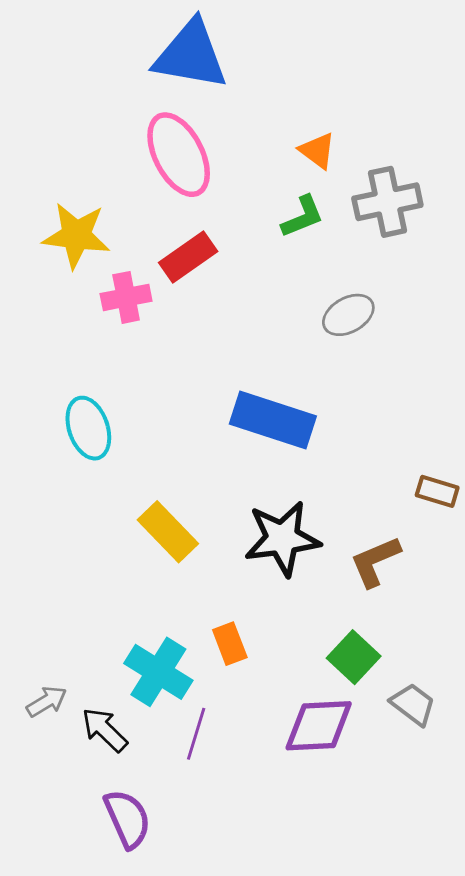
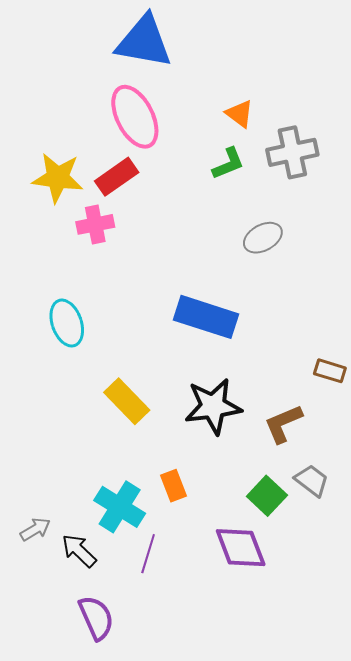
red rectangle: (188, 257) -> (117, 177), moved
gray trapezoid: (413, 704) -> (312, 481), moved
purple diamond: (319, 726) -> (241, 548), turned 72

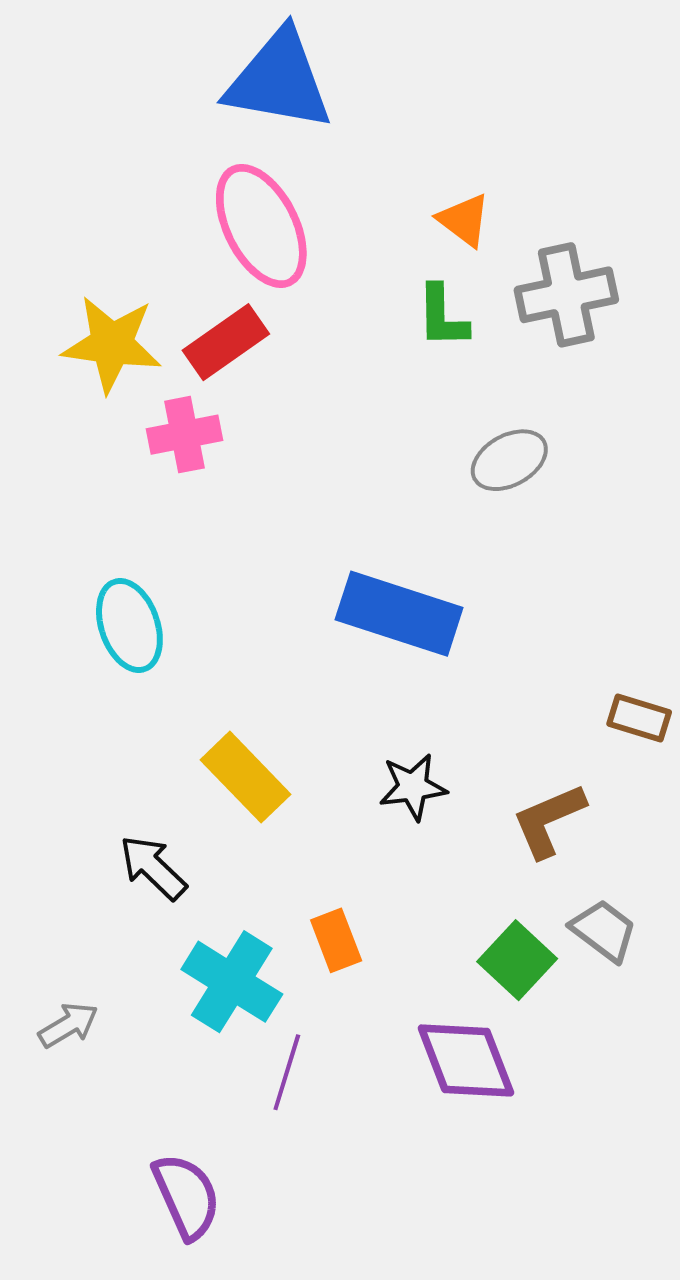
green L-shape: (228, 163) -> (442, 317), turned 111
black star: (213, 406) -> (413, 787), size x0.6
black arrow: (79, 551) -> (153, 868), moved

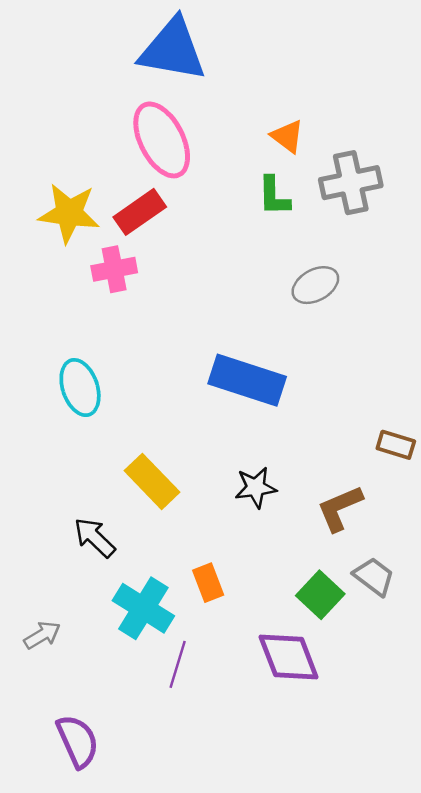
purple semicircle: (186, 1196) -> (78, 741), moved

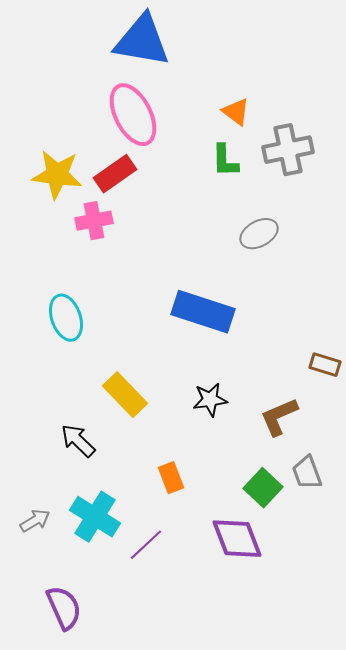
gray trapezoid: (374, 577) -> (307, 473), turned -147
cyan cross: (143, 608) -> (95, 517), moved
purple line: (178, 664) -> (146, 545), turned 30

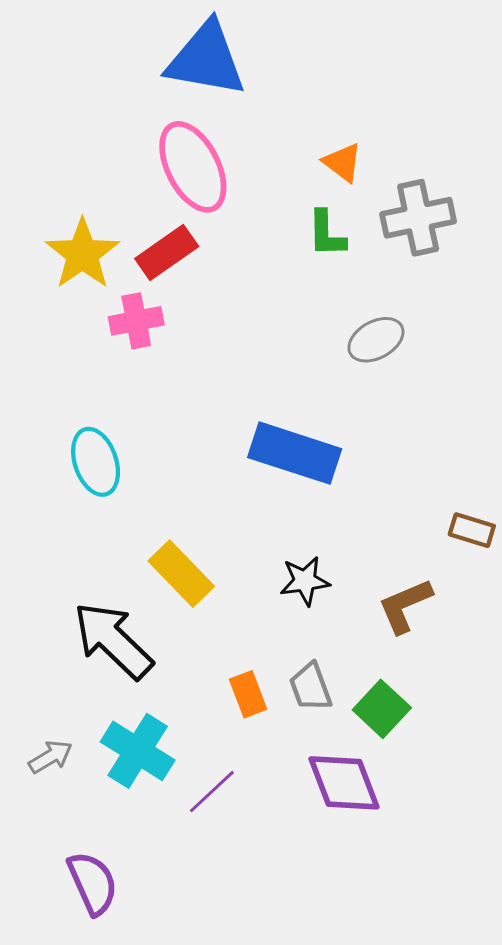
yellow star: (57, 175) -> (82, 254), turned 30
black arrow: (78, 441) -> (113, 640), size x1.6
gray trapezoid: (307, 473) -> (311, 687), moved

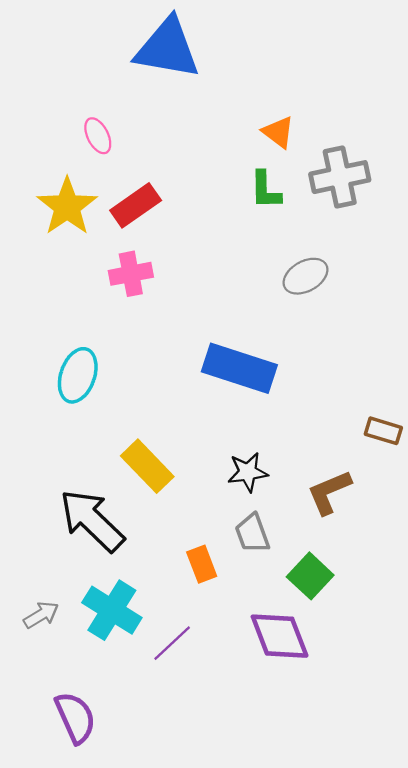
pink ellipse: (193, 167) -> (98, 136), moved, size x0.5
pink cross: (136, 321) -> (131, 274), moved
cyan ellipse: (96, 462) -> (78, 375), turned 38
gray trapezoid: (311, 687) -> (252, 533), moved

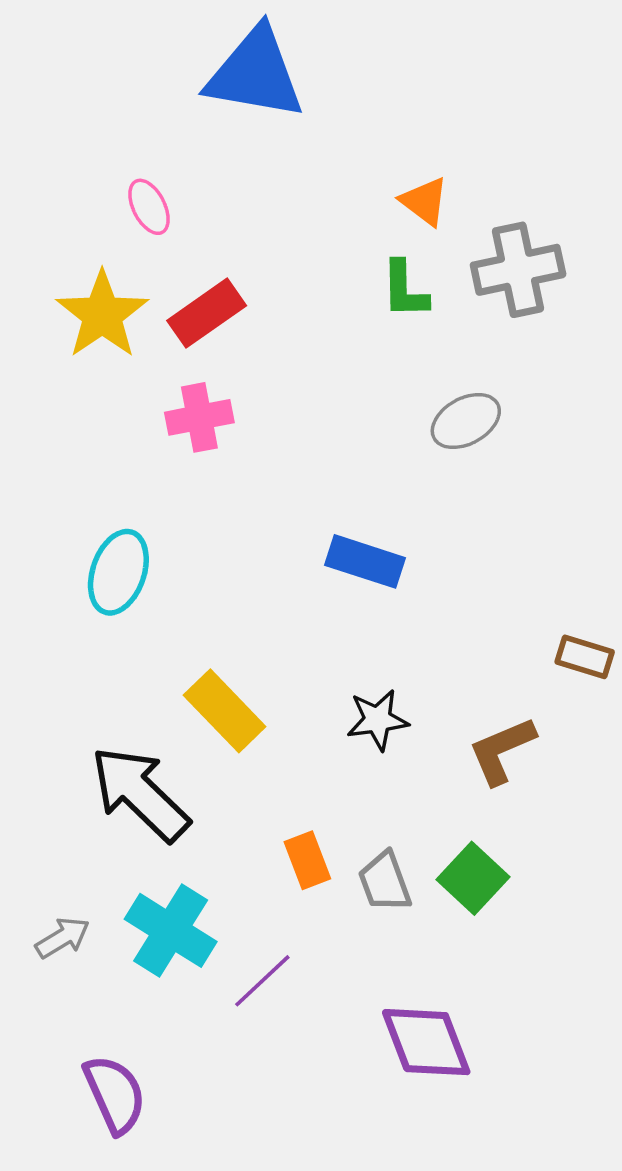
blue rectangle: (239, 368) -> (365, 561), size x0.7
gray trapezoid: (252, 533) -> (385, 882), moved
purple diamond: (280, 636) -> (426, 1042), moved

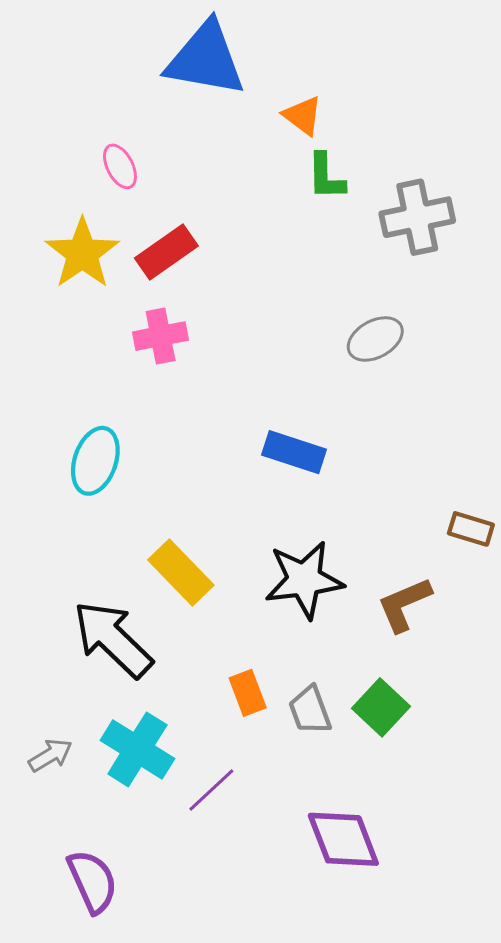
orange triangle: (424, 201) -> (303, 116), moved
green L-shape: (405, 290) -> (326, 177), moved
black star: (378, 720) -> (304, 580), size x1.6

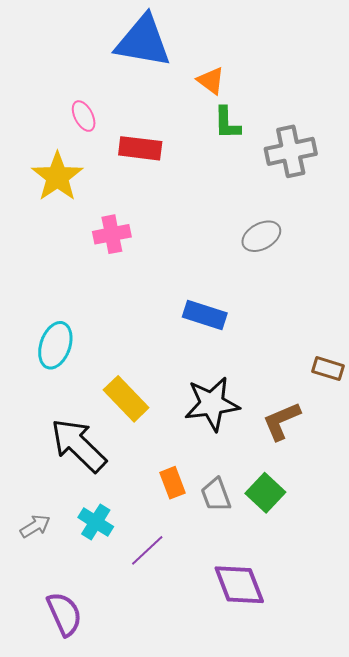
red rectangle: (166, 252) -> (140, 148), moved, turned 42
cyan ellipse: (95, 461) -> (55, 345), moved
cyan cross: (137, 749) -> (96, 522), size x0.7

